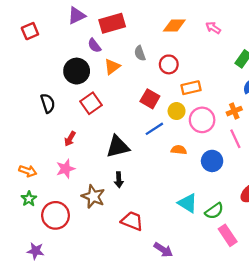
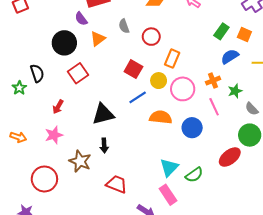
orange rectangle: (191, 88) -> (172, 59), turned -54
orange semicircle: (179, 150) -> (161, 117), size x1.5
green star: (29, 199) -> (19, 88), moved
cyan triangle: (188, 203) -> (169, 167), turned 42
pink rectangle: (228, 235) -> (168, 195), moved

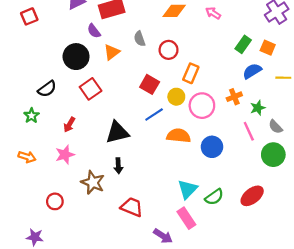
black semicircle: (37, 73) -> (47, 89), turned 72
green star: (19, 88) -> (31, 116), moved
pink line: (214, 107) -> (249, 131), moved
red ellipse: (230, 157) -> (252, 196), moved
red circle: (44, 179) -> (55, 201), size x0.6

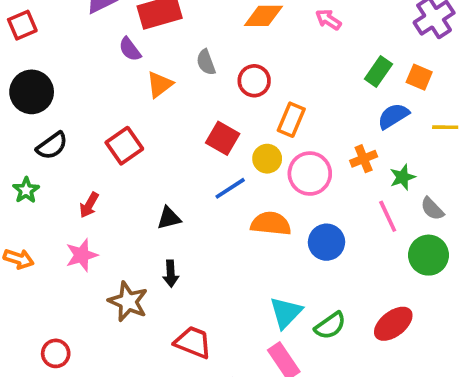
black circle: (76, 57) -> (32, 92), moved
black triangle: (117, 132) -> (169, 218), size x0.6
red circle: (55, 201) -> (56, 353), moved

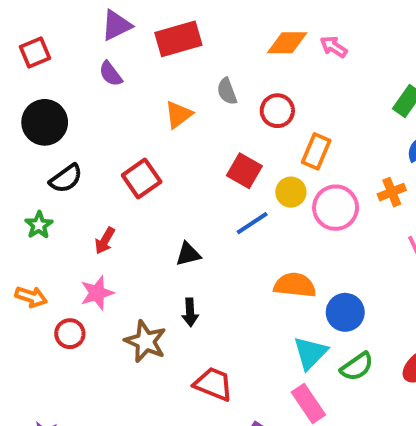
pink arrow: (328, 20) -> (334, 47), moved
purple semicircle: (130, 49) -> (111, 74), moved
orange semicircle: (271, 224) -> (295, 285), moved
blue circle: (327, 242) -> (345, 312), moved
red circle: (56, 353) -> (70, 334), moved

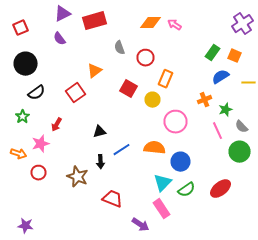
orange triangle: (178, 115) -> (94, 71), moved
pink circle: (336, 208) -> (176, 122), moved
blue line: (252, 223) -> (122, 150), moved
pink star: (97, 293) -> (40, 144), moved

